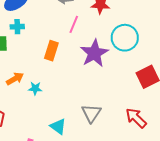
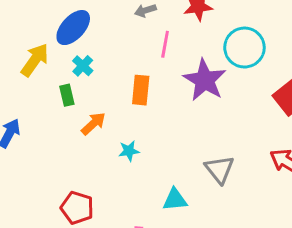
cyan cross: (17, 27) -> (83, 66), turned -32
orange arrow: (15, 79) -> (93, 124), moved
cyan triangle: (58, 126) -> (175, 200), turned -30

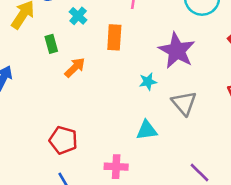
cyan cross: (83, 66) -> (78, 16), moved
purple star: (205, 80) -> (177, 51), moved
cyan star: (129, 151) -> (148, 82), moved

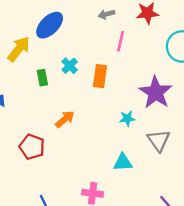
cyan cross: (78, 16) -> (70, 66), moved
orange arrow: (75, 67) -> (65, 119), moved
red pentagon: (63, 140) -> (32, 147), moved

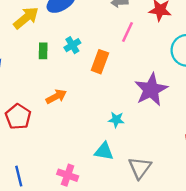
cyan star: (127, 118) -> (116, 120), moved
gray triangle: (159, 140) -> (140, 168), moved

